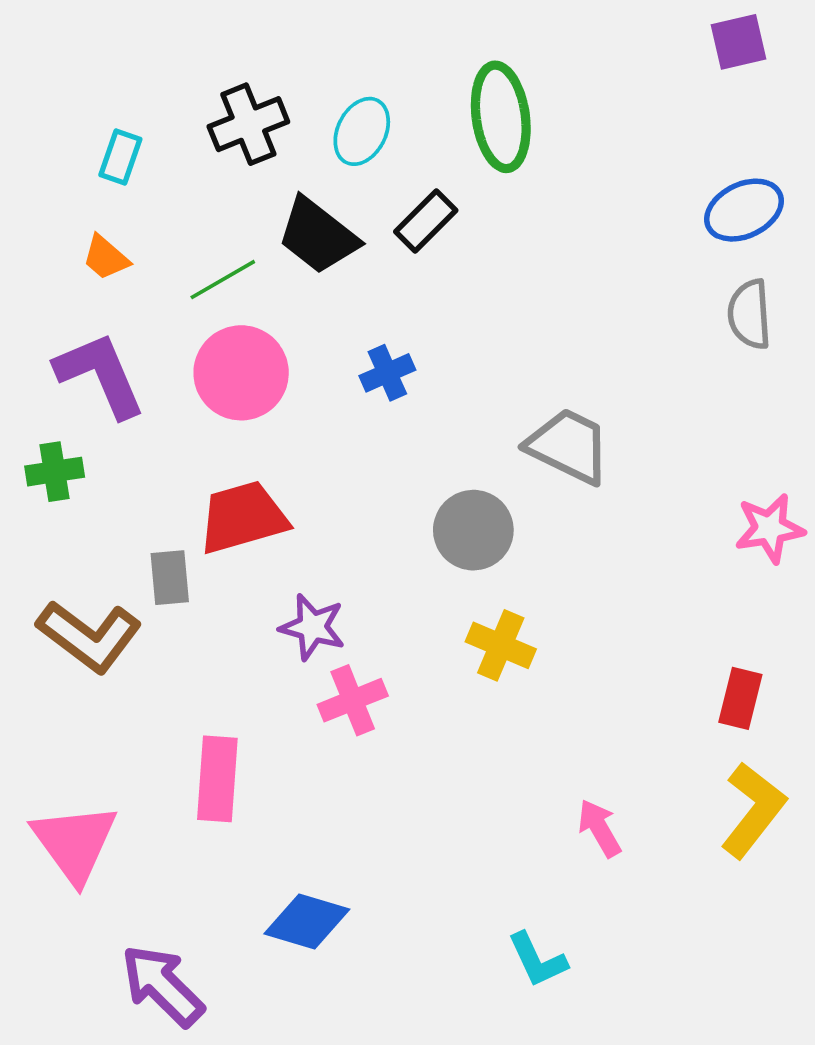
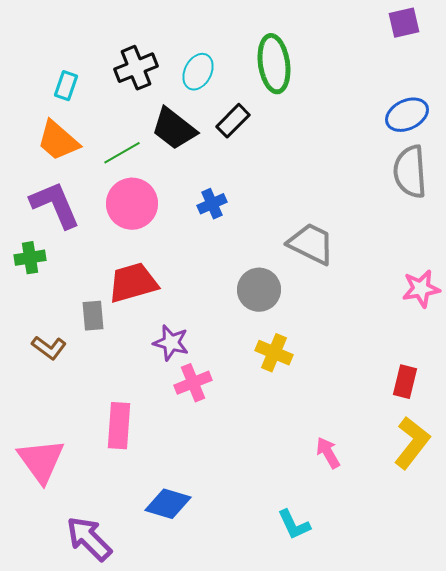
orange trapezoid: (106, 258) -> (58, 141), size x1.6
gray semicircle: (749, 314) -> (410, 172), size x1.4
brown L-shape: (89, 636) -> (49, 348), size x0.6

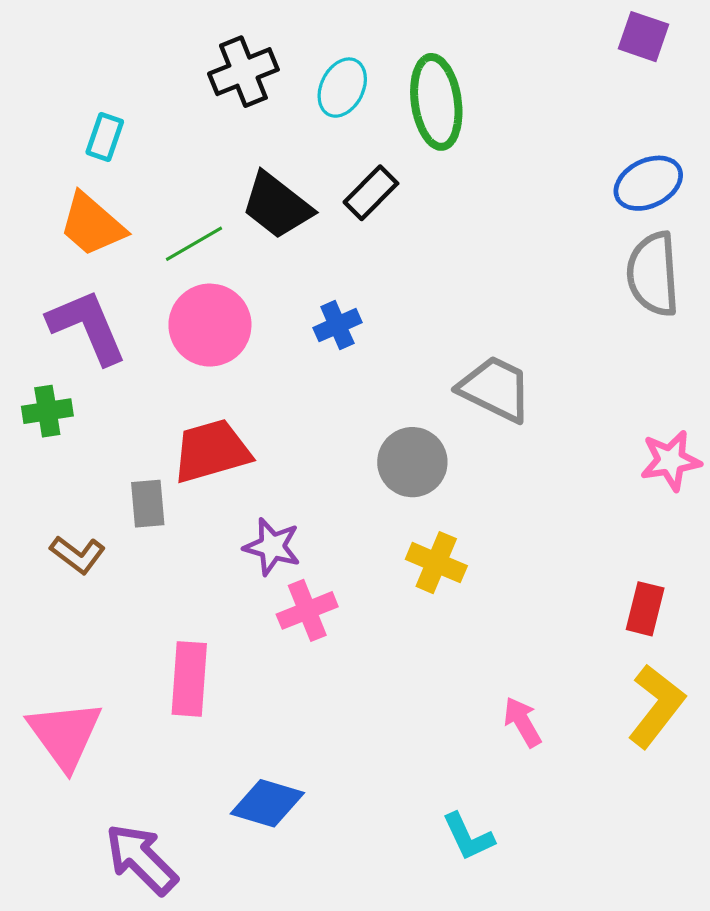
purple square: (404, 23) -> (644, 37), turned 32
black cross: (136, 68) -> (243, 72), moved
cyan ellipse: (198, 72) -> (342, 88), moved

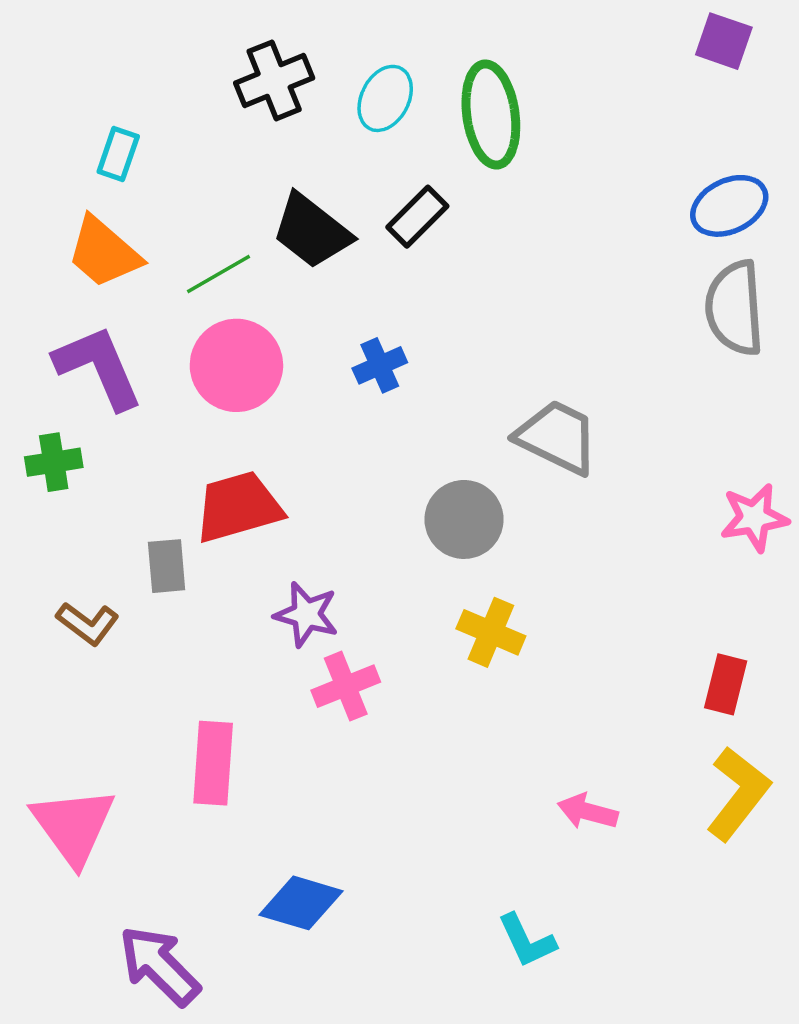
pink arrow: (522, 722) -> (588, 812), turned -45

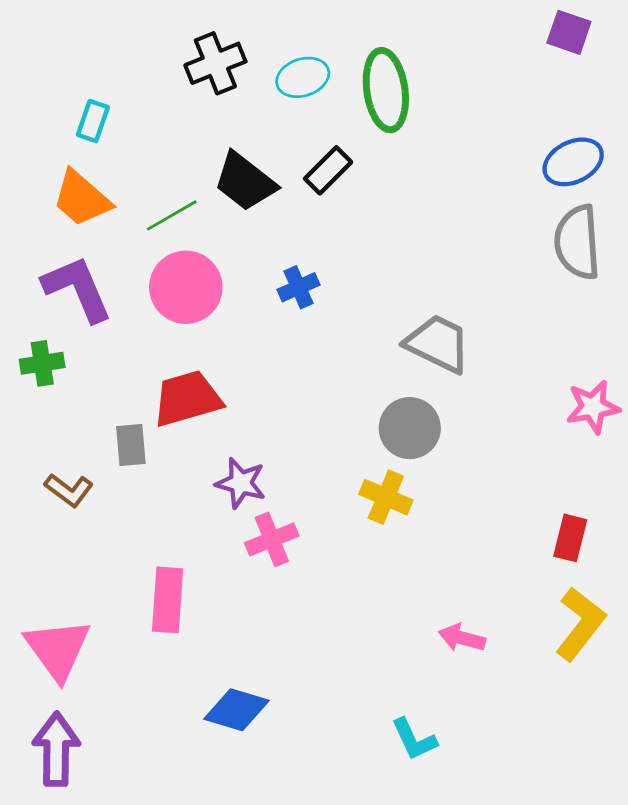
cyan ellipse: (385, 98) -> (303, 77), turned 45
gray circle: (464, 519) -> (410, 428), moved
purple arrow: (159, 966) -> (56, 749), moved, turned 46

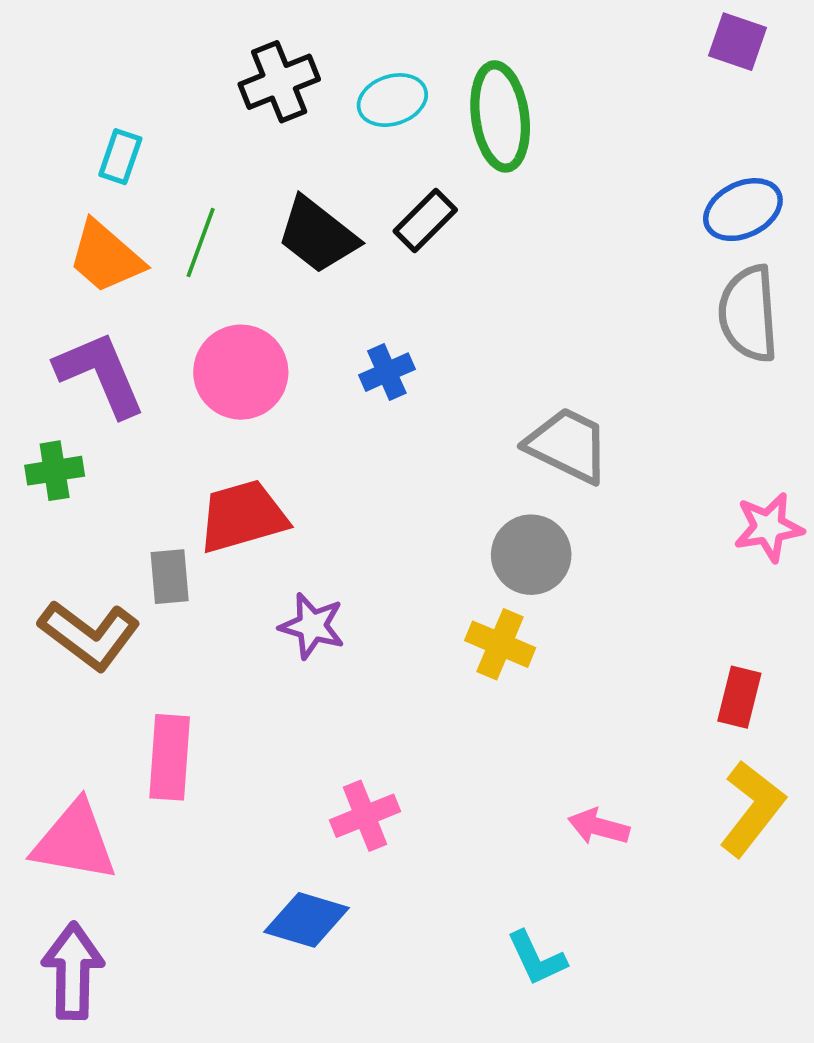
green line: (172, 215) -> (201, 242), moved, turned -40
brown L-shape: (69, 490) -> (89, 635), size x1.6
pink cross: (272, 539) -> (365, 816), moved
pink rectangle: (168, 600) -> (170, 757), moved
pink triangle: (58, 649) -> (75, 841), turned -44

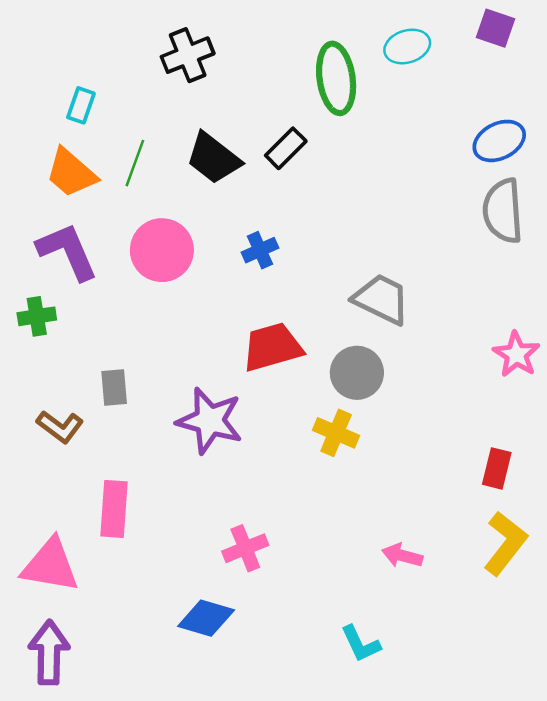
cyan ellipse: (392, 100) -> (407, 47), moved
red trapezoid: (243, 516) -> (272, 347), moved
pink star: (769, 527) -> (516, 354), turned -30
purple star: (312, 626) -> (210, 421), size x1.5
brown L-shape: (89, 635) -> (60, 427), size x0.7

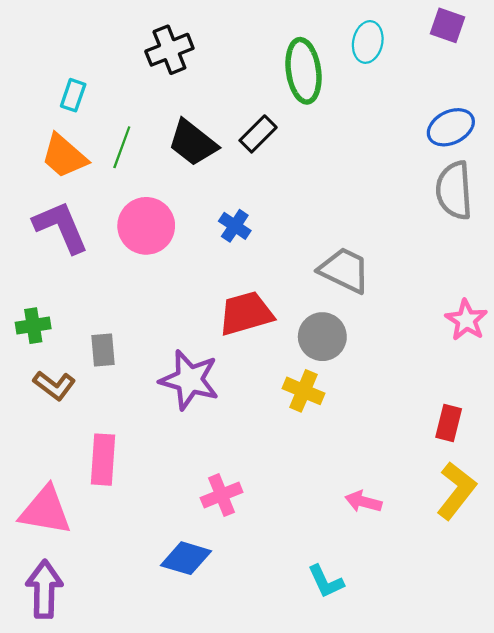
cyan ellipse: (407, 47) -> (368, 42), turned -60
blue cross: (260, 250) -> (235, 226), turned -32
green cross: (37, 316) -> (33, 326), moved

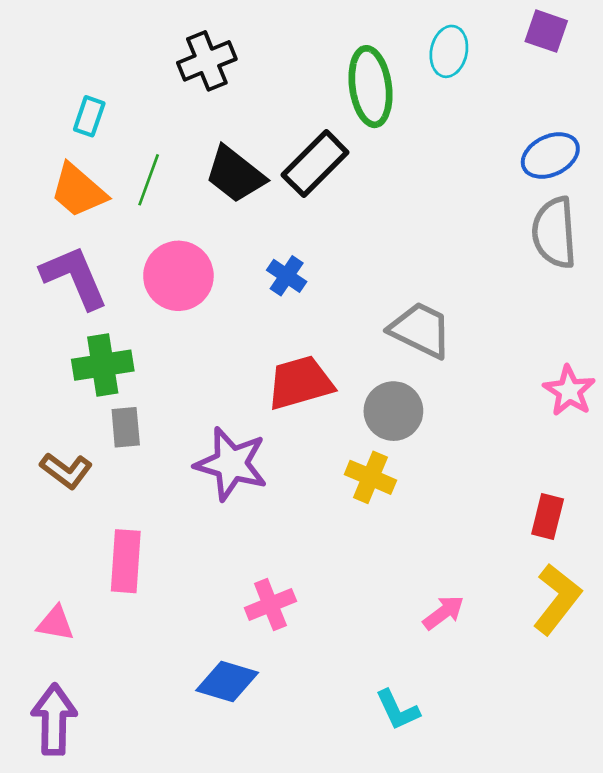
black rectangle: (258, 134) -> (315, 164), size x1.4
green cross: (33, 326) -> (103, 365), moved, size x1.4
pink arrow: (363, 502) -> (443, 613), turned 128
pink triangle: (45, 511) -> (55, 623), size x0.6

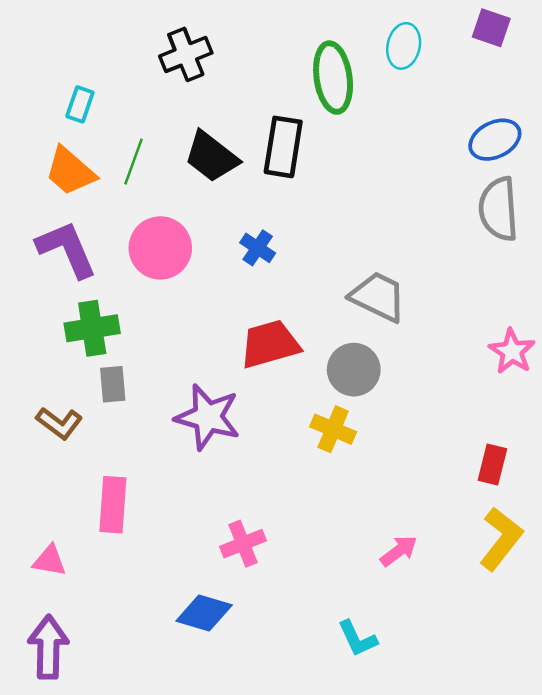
black rectangle: (315, 164) -> (283, 147), turned -36

